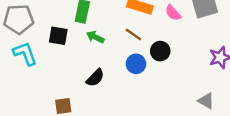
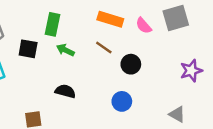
blue circle: (136, 64) -> (122, 101), moved
black semicircle: (95, 78) -> (65, 91), turned -120

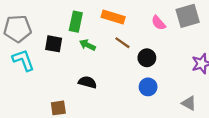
orange rectangle: (110, 19) -> (113, 17), moved
blue circle: (122, 101) -> (148, 87), moved

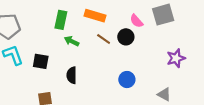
black square: (54, 44) -> (41, 61), moved
black circle: (147, 58) -> (126, 37), moved
black semicircle: (87, 82) -> (72, 75), turned -105

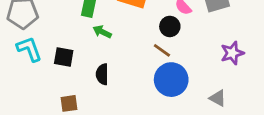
brown line: (104, 39) -> (162, 50), moved
blue circle: (127, 79) -> (171, 80), size x1.6

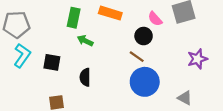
cyan L-shape: (29, 49) -> (22, 55), turned 55

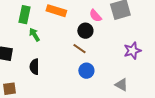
green arrow: (85, 41) -> (34, 35), turned 32
blue circle: (145, 82) -> (86, 71), size x0.6

